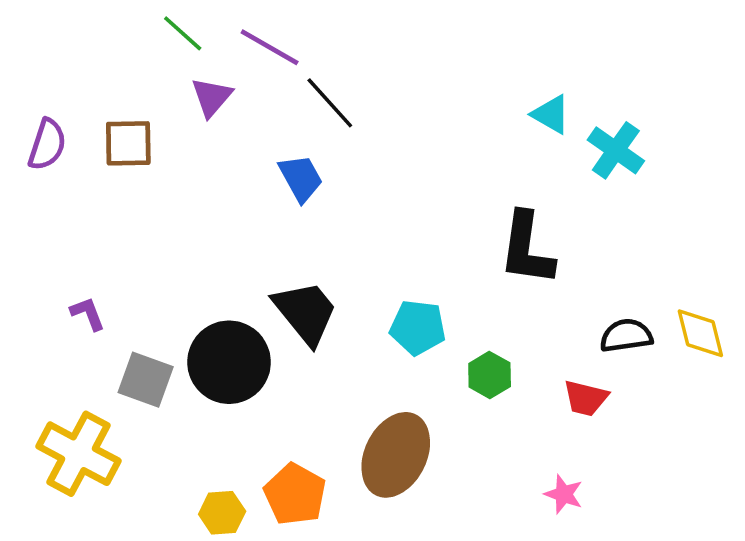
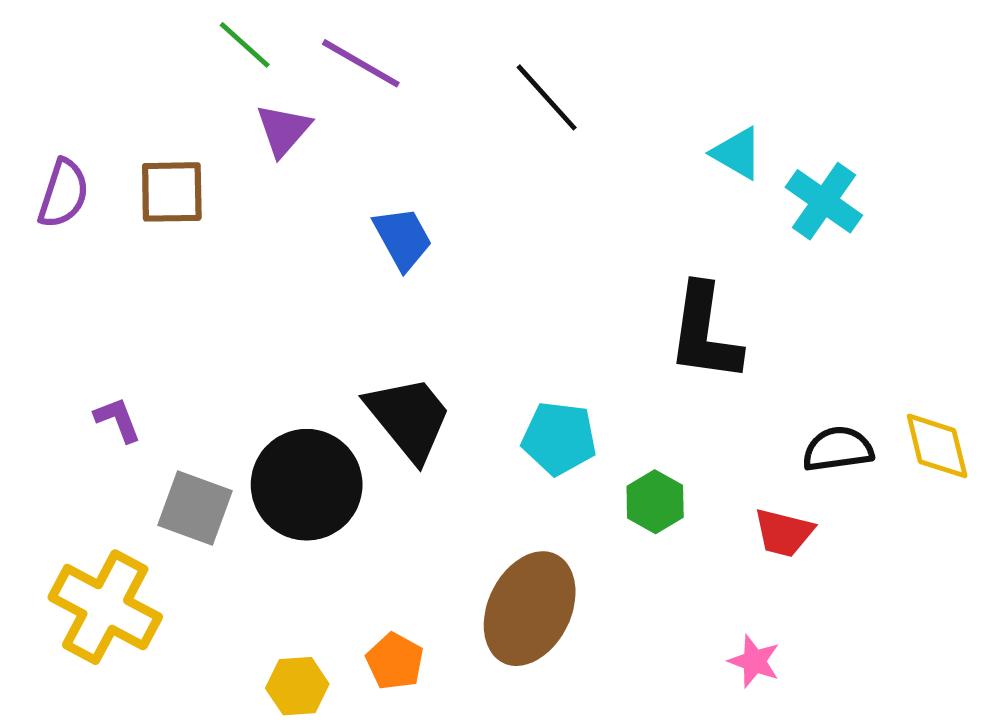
black line: (330, 103) -> (547, 97), moved
orange pentagon: (295, 494) -> (395, 661), size x0.7

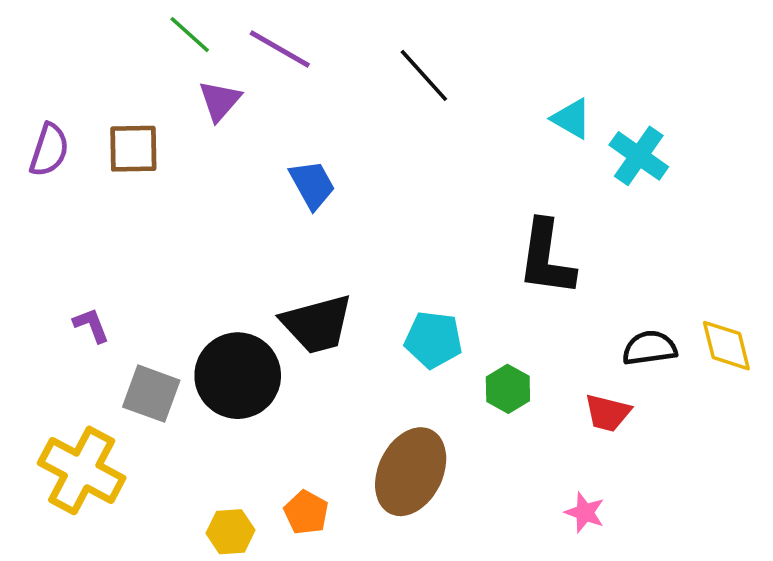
black trapezoid: (409, 418) -> (317, 324), turned 114

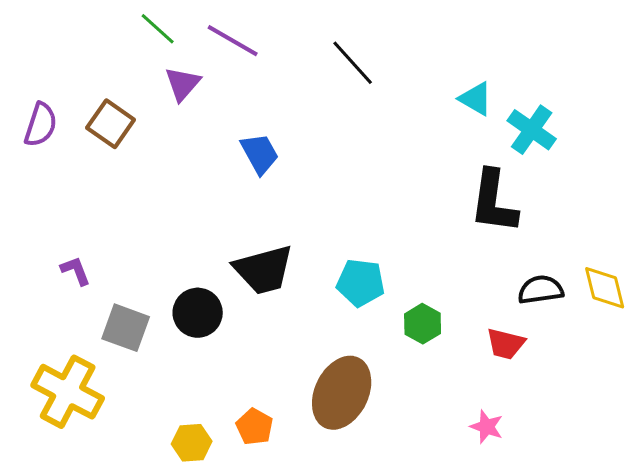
brown square: (133, 149) -> (111, 124), turned 36
black L-shape: (546, 258) -> (494, 202), moved
black circle: (238, 376) -> (198, 313), size x0.7

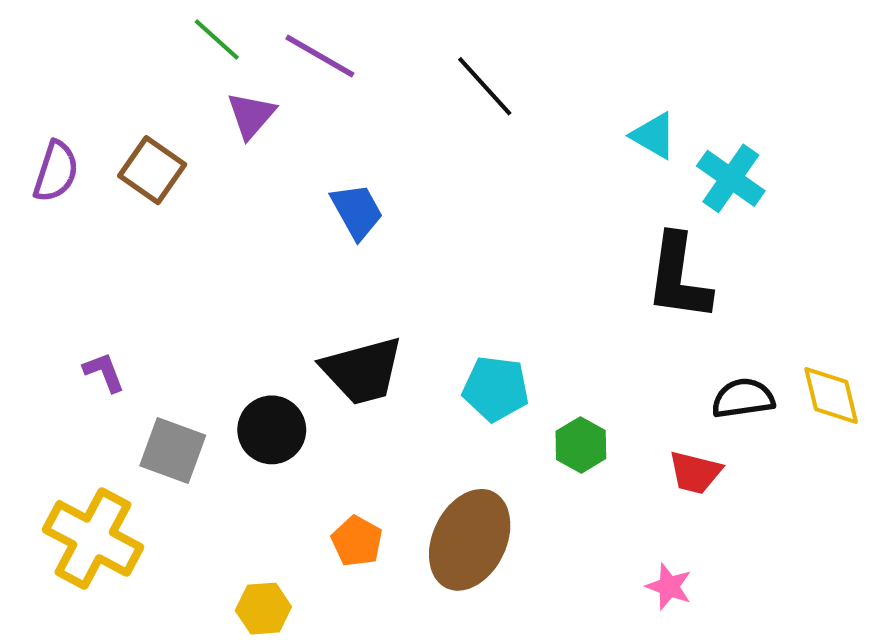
orange pentagon: (255, 427) -> (357, 541), moved

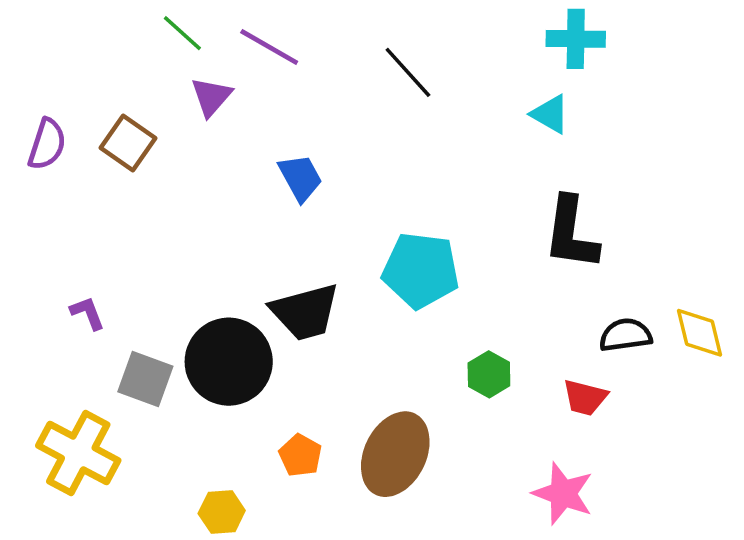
cyan cross: (731, 178) -> (576, 39), moved, turned -34
cyan pentagon: (496, 389) -> (421, 270), moved, size x1.4
black circle: (272, 430) -> (229, 362), size x1.5
pink star: (669, 587) -> (563, 494), size x1.6

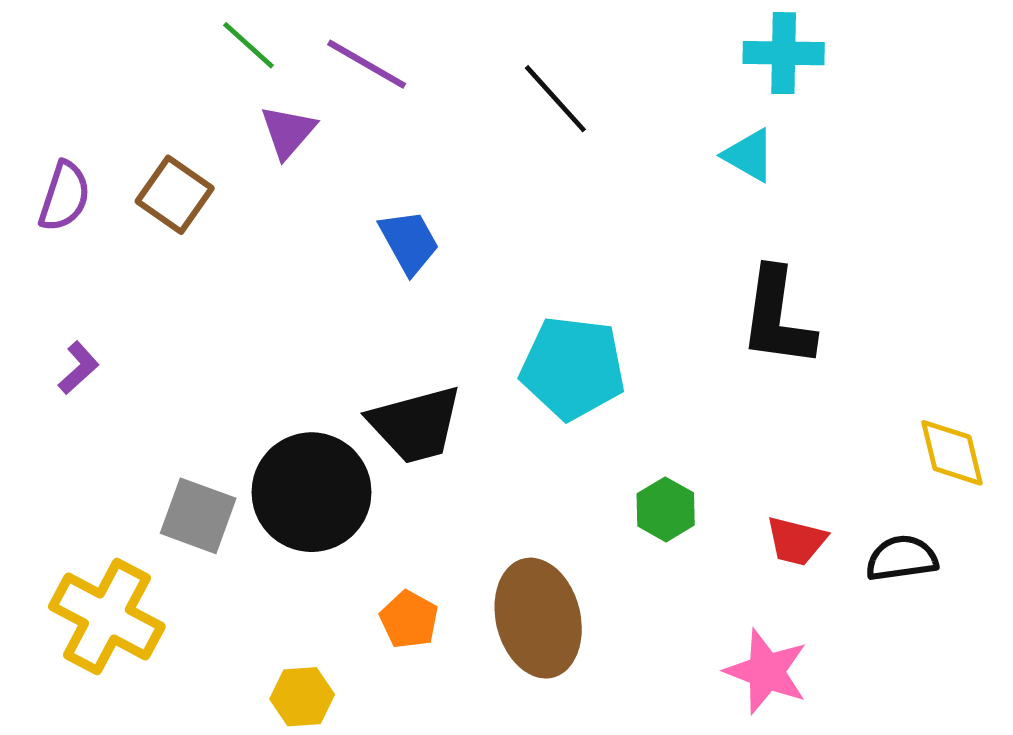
purple L-shape: (88, 313) -> (79, 368), moved, turned 69
black semicircle: (625, 335) -> (902, 558), moved
brown ellipse: (395, 454) -> (538, 618), turned -40

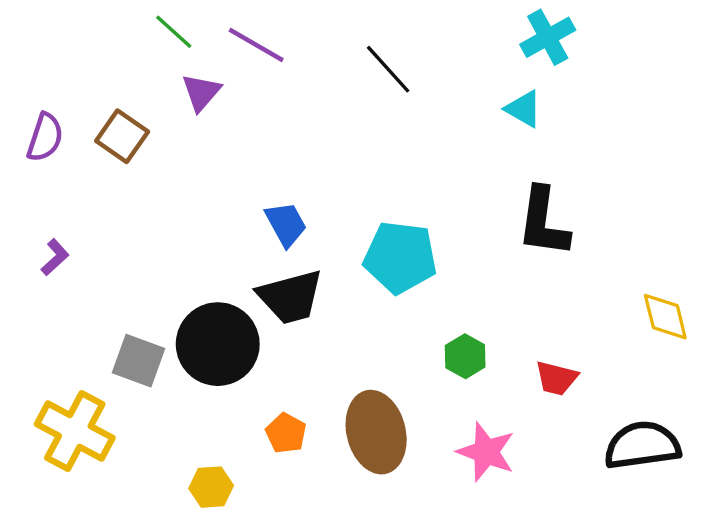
cyan cross: (784, 53) -> (548, 37), turned -30
blue trapezoid: (409, 242) -> (286, 224), moved
black semicircle: (902, 558) -> (642, 445), moved, size x1.5
pink star: (766, 672) -> (486, 452), moved

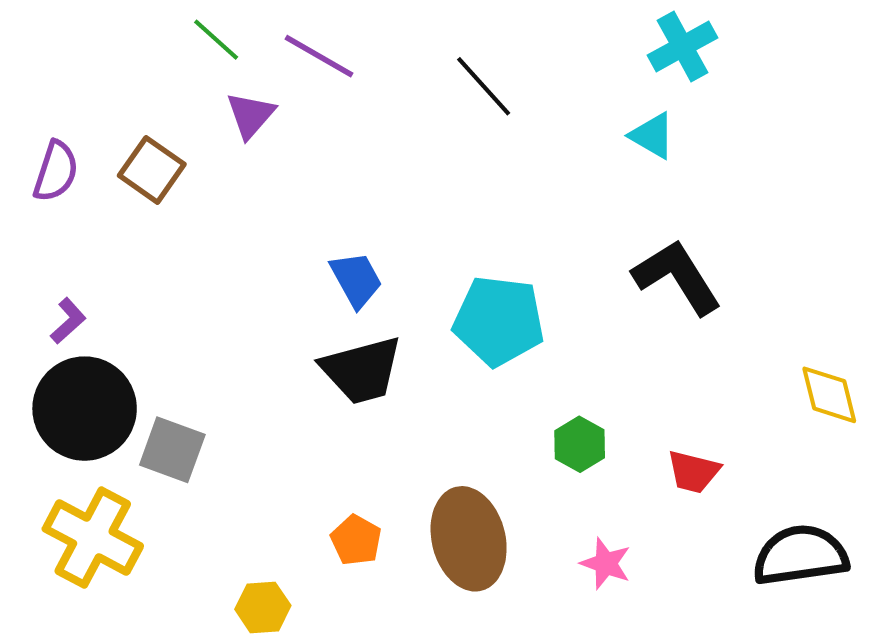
black L-shape: (543, 222) -> (677, 277), turned 140
black circle: (218, 344) -> (85, 409), moved
pink star: (486, 452) -> (606, 564), size x0.7

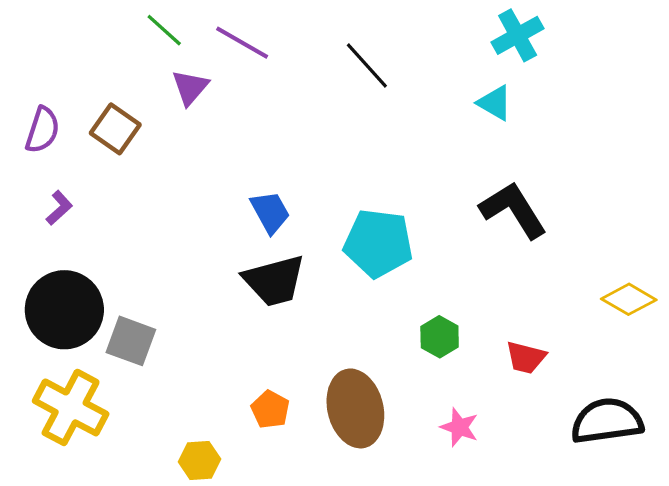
purple L-shape: (68, 321) -> (59, 208), moved
yellow diamond: (829, 395) -> (629, 299), turned -46

